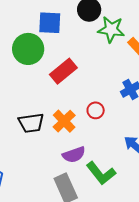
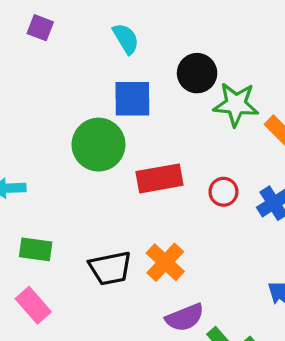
red rectangle: (63, 71) -> (160, 178), turned 32
red circle: (96, 110) -> (223, 192), moved

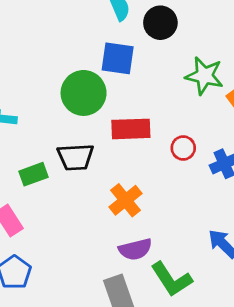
black circle: (197, 73) -> (160, 23), moved
green rectangle: (36, 249) -> (33, 174), moved, turned -36
black trapezoid: (110, 268) -> (76, 157), moved

